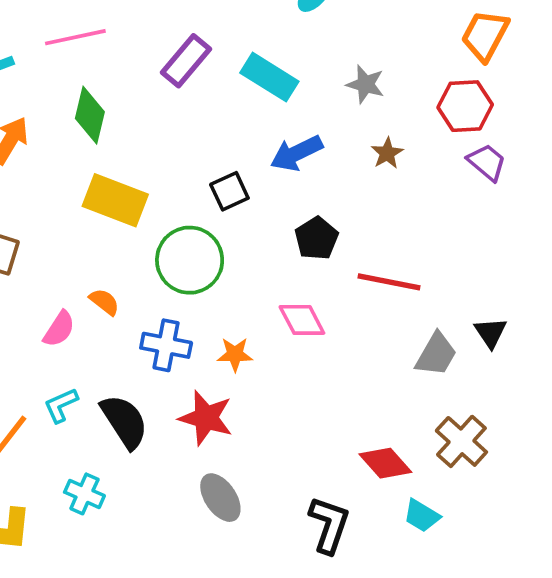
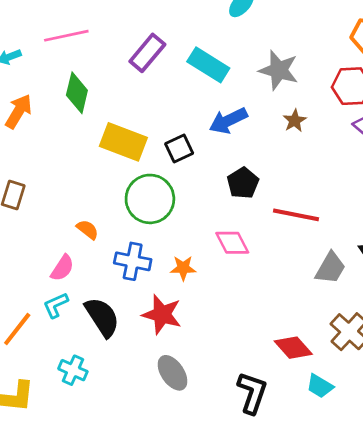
gray star: (365, 84) -> (279, 70), size x1.4
yellow rectangle: (115, 200) -> (123, 142), moved
pink semicircle: (59, 329) -> (62, 268), moved

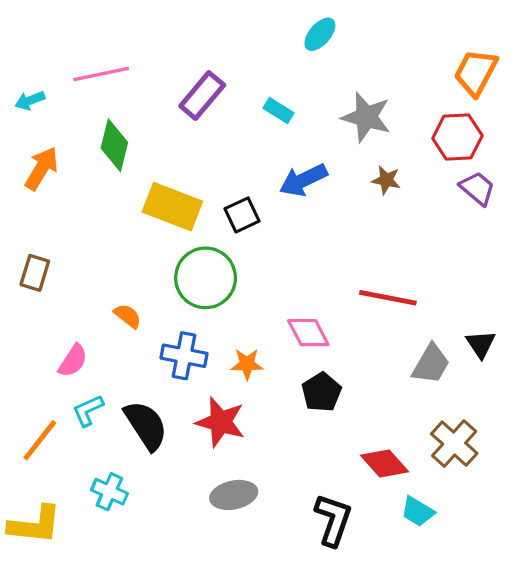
cyan rectangle: (208, 65) -> (278, 110), size x0.6
brown star: (295, 121) -> (386, 180), turned -30
black pentagon: (243, 183) -> (322, 392), moved
pink semicircle: (62, 268) -> (73, 361), moved
gray ellipse: (173, 373) -> (234, 495), turned -68

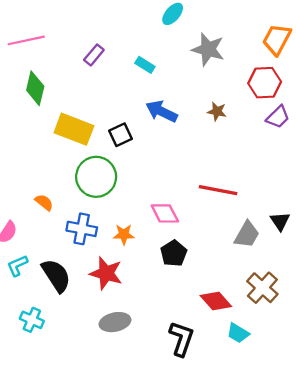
purple rectangle: (202, 96) -> (94, 55), size x0.7
gray star: (366, 117) -> (208, 49), moved
blue arrow: (303, 180) -> (162, 111), turned 52
purple trapezoid: (477, 188) -> (278, 117), turned 95

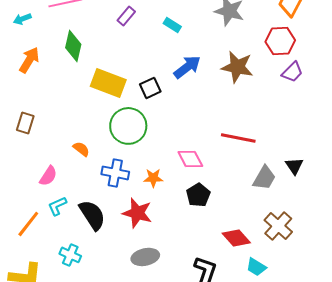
blue arrow: (162, 111) -> (187, 67), turned 116
brown star: (217, 111) -> (237, 67), size x1.8

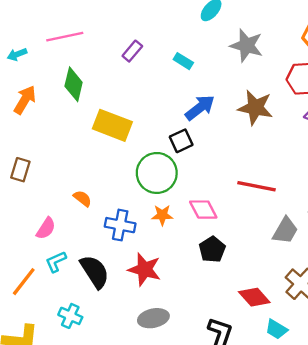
black square: (150, 88) -> (181, 141), moved
green circle: (128, 126) -> (157, 173), moved
orange star: (153, 178) -> (162, 215), moved

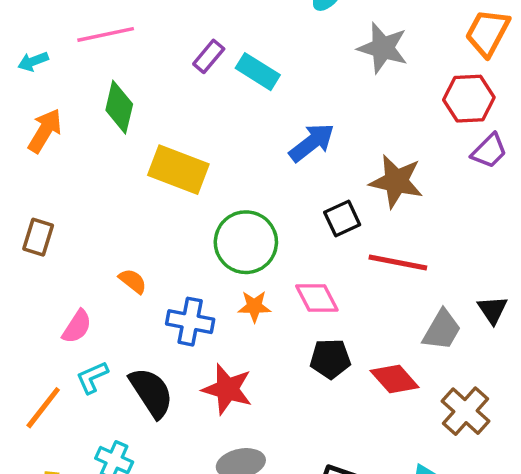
cyan rectangle: (183, 61) -> (258, 72), moved, size x1.4
brown star: (255, 108) -> (396, 181), moved
black square: (181, 141) -> (342, 219), moved
black pentagon: (212, 249) -> (330, 359), turned 30
red diamond: (254, 297) -> (395, 379), moved

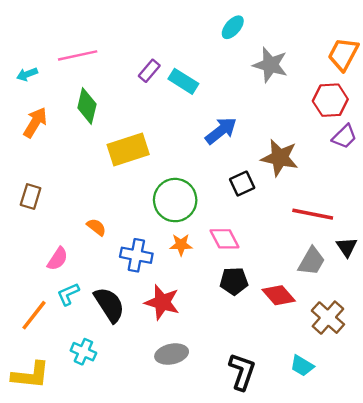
yellow rectangle: (178, 170) -> (128, 149), turned -39
red line: (398, 262) -> (313, 214), moved

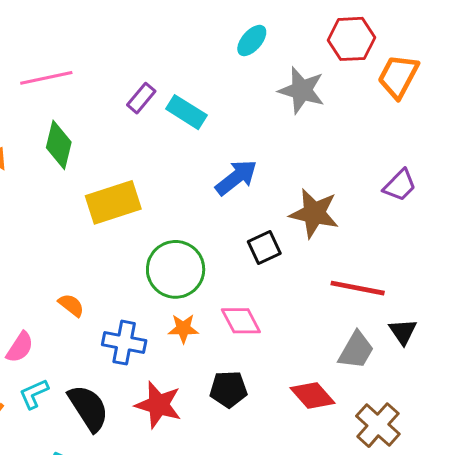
red hexagon: (330, 100) -> (351, 39), moved
black pentagon: (234, 281) -> (228, 389), moved

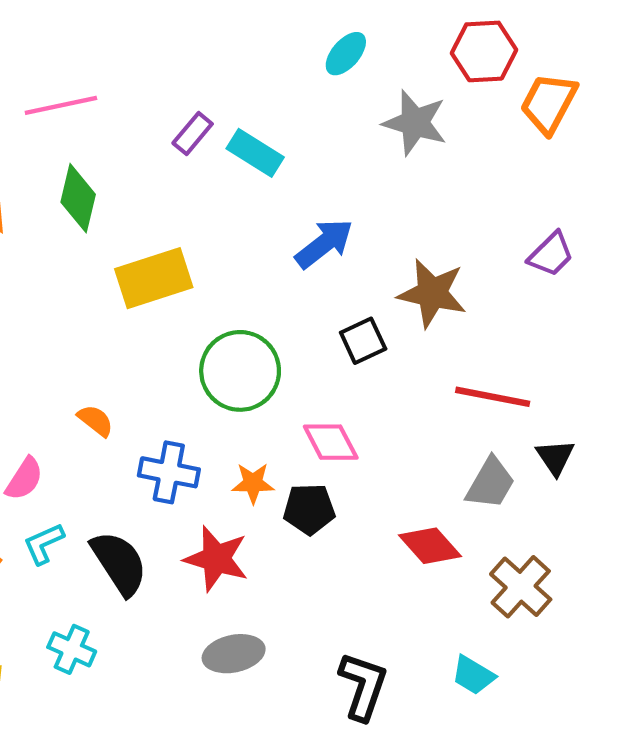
orange star: (183, 329) -> (253, 483), moved
black pentagon: (228, 389) -> (309, 509), moved

